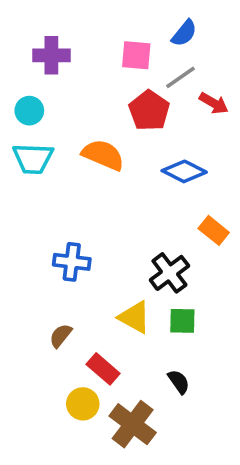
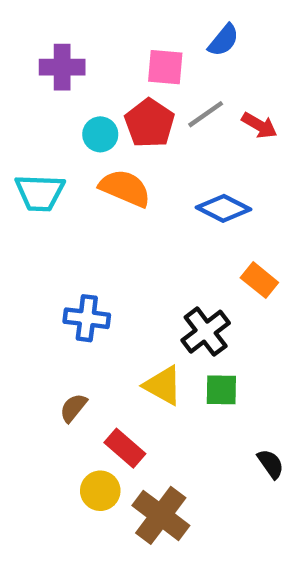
gray line: (181, 77) -> (206, 114), moved
cyan circle: (29, 111) -> (100, 134), moved
red pentagon: (149, 111) -> (150, 123), moved
black semicircle: (179, 382) -> (271, 464), moved

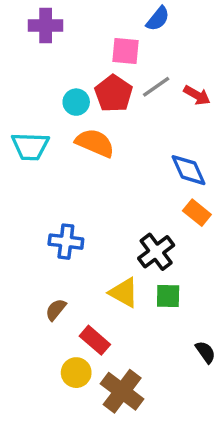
blue semicircle: (224, 40) -> (158, 19), moved
purple cross: (62, 67) -> (46, 26), moved
blue diamond: (224, 208) -> (188, 170), moved, turned 39

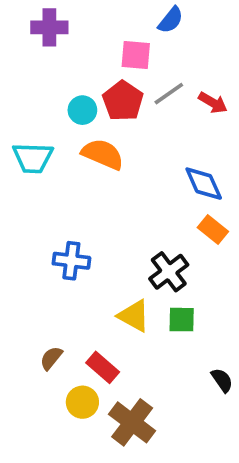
brown semicircle: (56, 310) -> (51, 358), moved

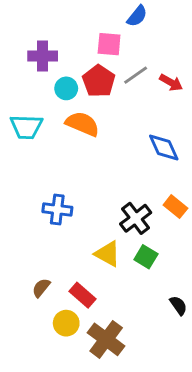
purple cross: (49, 27) -> (43, 56), moved
orange rectangle: (213, 229) -> (175, 207), moved
green square: (182, 320) -> (146, 257), turned 30

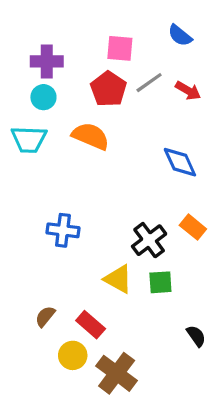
blue semicircle: (137, 16) -> (180, 35), moved, turned 90
cyan circle: (66, 88) -> (43, 97), moved
green square: (146, 257) -> (160, 282), turned -35

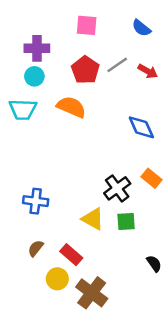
pink square: (120, 48) -> (87, 25), moved
blue cross: (63, 230) -> (36, 201), moved

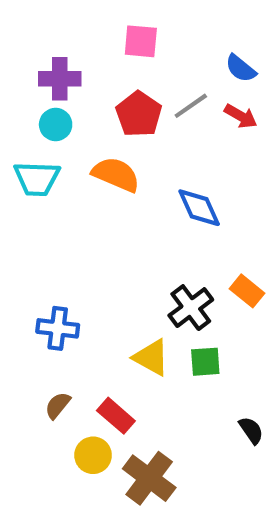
blue semicircle: (141, 28) -> (241, 68), moved
blue diamond: (141, 127) -> (199, 208), moved

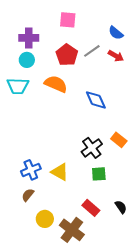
blue cross: (58, 328) -> (31, 170), moved, turned -30
yellow triangle: (151, 357) -> (60, 172), moved
red rectangle: (116, 416) -> (91, 208), moved

